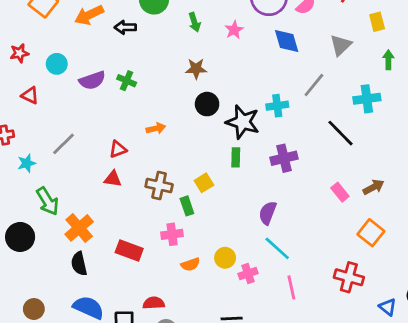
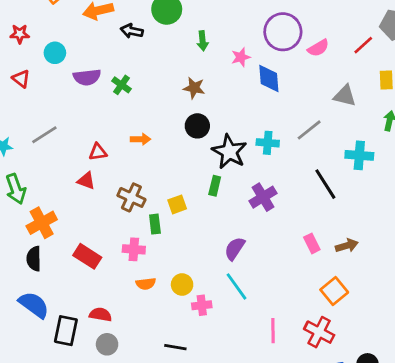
blue diamond: (287, 41) -> (269, 79), moved
gray triangle: (341, 45) -> (345, 96), turned 45
purple cross: (284, 158) -> (263, 197), turned -30
red cross: (349, 277) -> (319, 332), moved
pink line: (291, 287) -> (273, 331), moved

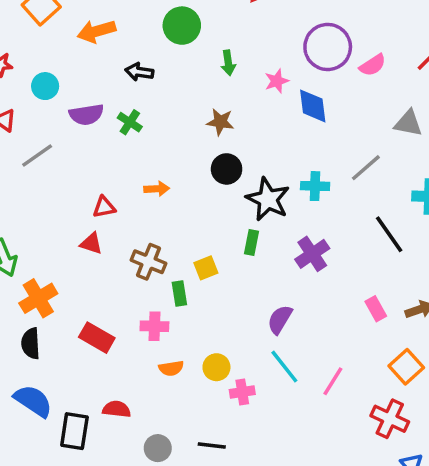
black arrow: (132, 31) -> (139, 72), moved
gray line: (44, 135) -> (37, 156), moved
pink line: (273, 331) -> (333, 381), moved, turned 35
gray circle: (107, 344) -> (158, 448), moved

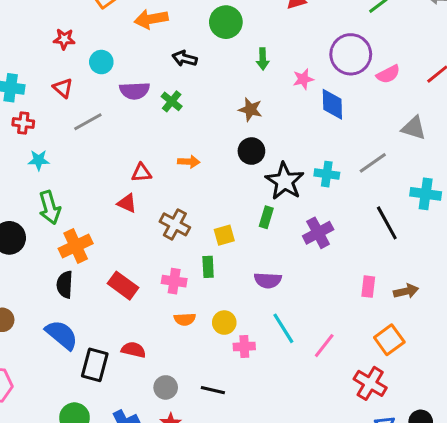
green rectangle: (179, 294) -> (208, 267), moved
pink rectangle: (376, 309) -> (368, 287), turned 30
purple semicircle: (280, 319) -> (268, 280), moved, turned -124

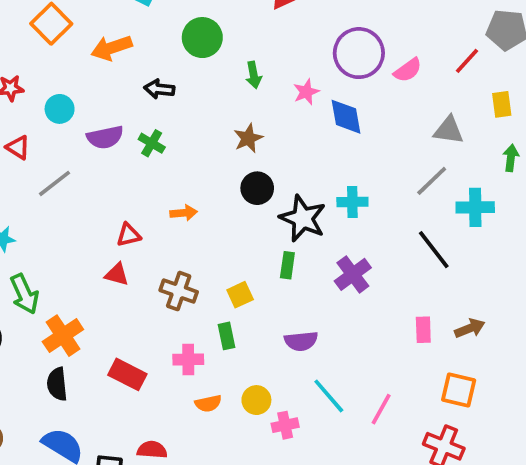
brown star: (250, 109) -> (248, 138), turned -30
gray line: (373, 163) -> (432, 181), moved
orange square: (389, 340) -> (459, 390), turned -32

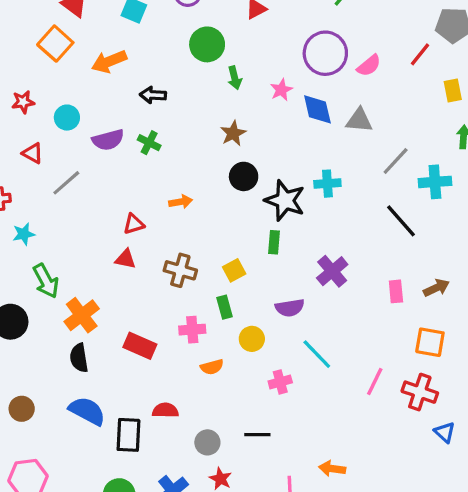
green circle: (202, 38) -> (207, 44), moved
gray triangle: (449, 130) -> (359, 120), moved
purple cross: (353, 274) -> (332, 271), moved
yellow circle: (256, 400) -> (252, 339), moved
pink line: (381, 409) -> (375, 382), moved

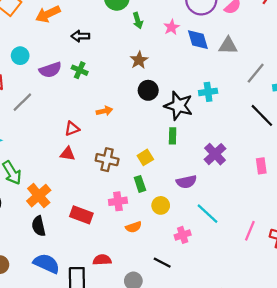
black line: (257, 435) -> (162, 263), moved, turned 30

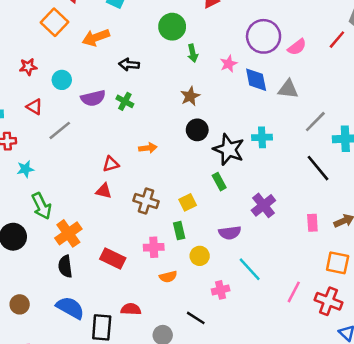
green rectangle: (173, 136) -> (219, 182), turned -35

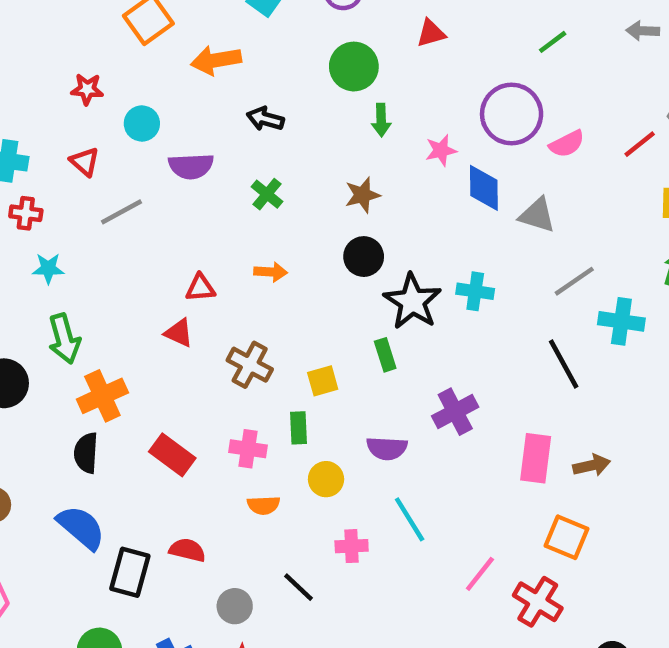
green cross: (125, 101) -> (267, 194), moved
pink rectangle: (312, 223) -> (536, 458), size x1.5

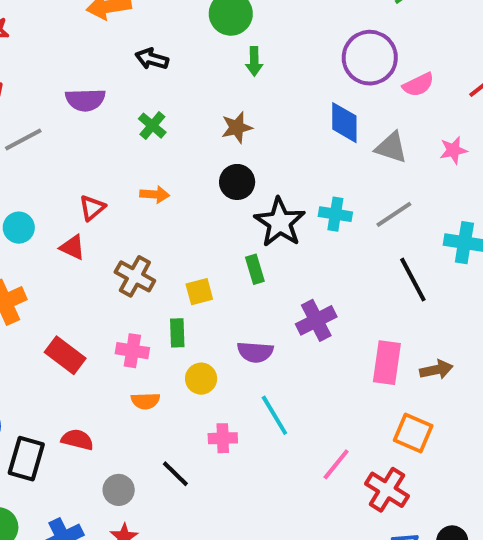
cyan circle: (142, 124) -> (19, 228), moved
pink star: (441, 150) -> (453, 150), moved
gray line: (574, 281) -> (394, 214), moved
red triangle: (200, 288) -> (92, 208), turned -36

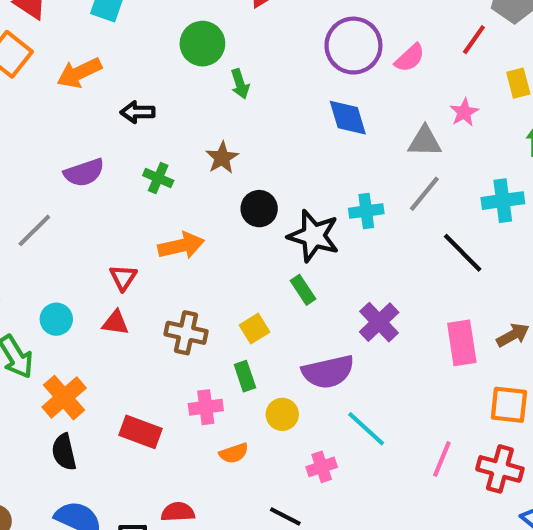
brown star: (237, 127) -> (222, 158), moved
gray triangle: (391, 147) -> (425, 141), moved
orange arrow: (155, 194) -> (181, 246), size x1.5
purple semicircle: (255, 352) -> (328, 372), size x1.4

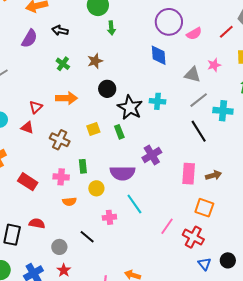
purple semicircle: (84, 173) -> (29, 38), moved, turned -54
gray line: (424, 194) -> (199, 100), moved
yellow square: (254, 329) -> (93, 129), moved

